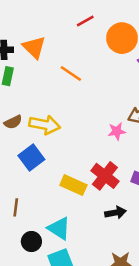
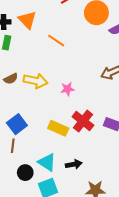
pink star: (117, 131) -> (68, 89), moved
blue square: (31, 158) -> (17, 124), moved
black arrow: (115, 213) -> (74, 164), moved

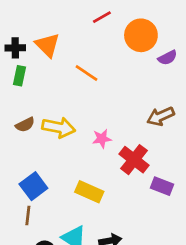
red cross: (83, 121) -> (134, 160), moved

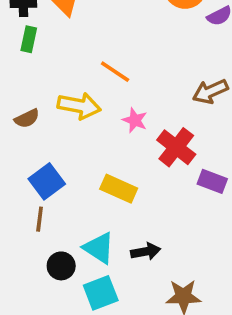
orange line: (87, 73) -> (115, 72), moved
brown semicircle: (25, 125) -> (27, 118), moved
pink star: (102, 139) -> (135, 120), turned 30

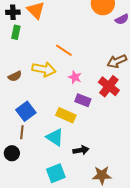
red cross: (176, 147) -> (109, 86), moved
purple rectangle: (212, 181) -> (83, 100), moved
cyan triangle: (99, 248) -> (55, 137), moved
black circle: (61, 266) -> (12, 153), moved

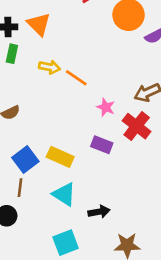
yellow arrow: (44, 69) -> (49, 67), moved, size x0.7
pink star: (75, 77) -> (106, 107), moved
yellow rectangle: (66, 115) -> (60, 157), moved

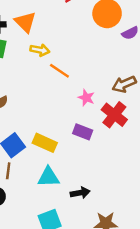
yellow arrow: (49, 67) -> (40, 50), moved
cyan triangle: (64, 194) -> (48, 177), turned -35

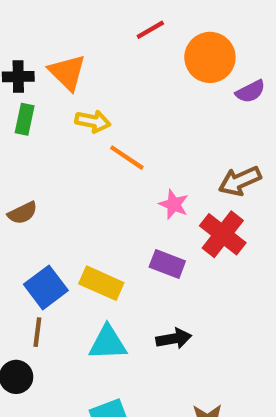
black arrow: (80, 193) -> (174, 339), moved

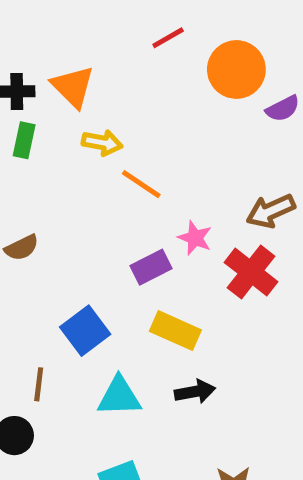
purple rectangle: (167, 264) -> (151, 267), moved, turned -48
yellow rectangle: (101, 283) -> (175, 331), moved
blue square: (46, 287) -> (85, 331), moved

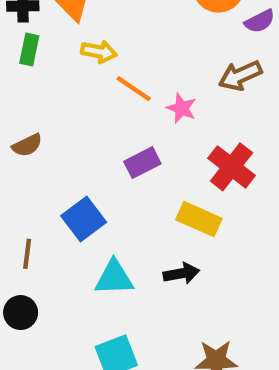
brown arrow: (271, 211) -> (240, 76), moved
pink star: (195, 238) -> (181, 108), moved
yellow rectangle: (175, 331) -> (199, 219), moved
brown line: (39, 384) -> (27, 254), moved

